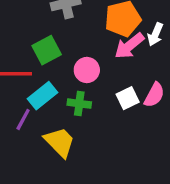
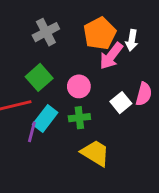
purple line: (23, 119) -> (32, 132), moved
yellow trapezoid: (60, 142) -> (95, 153), moved

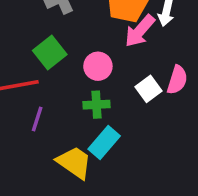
cyan rectangle: (45, 118) -> (104, 143), moved
yellow trapezoid: (95, 153) -> (74, 162), moved

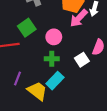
white square: (149, 89) -> (82, 60), moved
purple line: (37, 119) -> (18, 79), moved

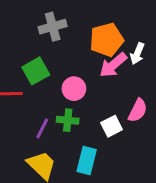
purple line: (18, 79) -> (42, 128), moved
cyan rectangle: (55, 81) -> (87, 161), moved, turned -36

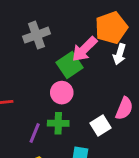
orange pentagon: (107, 40) -> (111, 28), moved
pink arrow: (113, 65) -> (85, 49), moved
green square: (36, 71) -> (70, 65), moved

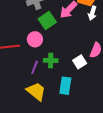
green square: (70, 65) -> (47, 20), moved
pink circle: (62, 93) -> (35, 39), moved

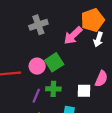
green square: (47, 20) -> (54, 62), moved
white square: (80, 62) -> (84, 91), turned 32

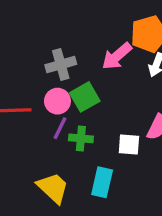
gray cross: (38, 25) -> (61, 65), moved
purple line: (36, 96) -> (60, 128), moved

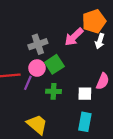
purple line: (60, 128) -> (28, 83), moved
cyan rectangle: (102, 182) -> (85, 122), moved

